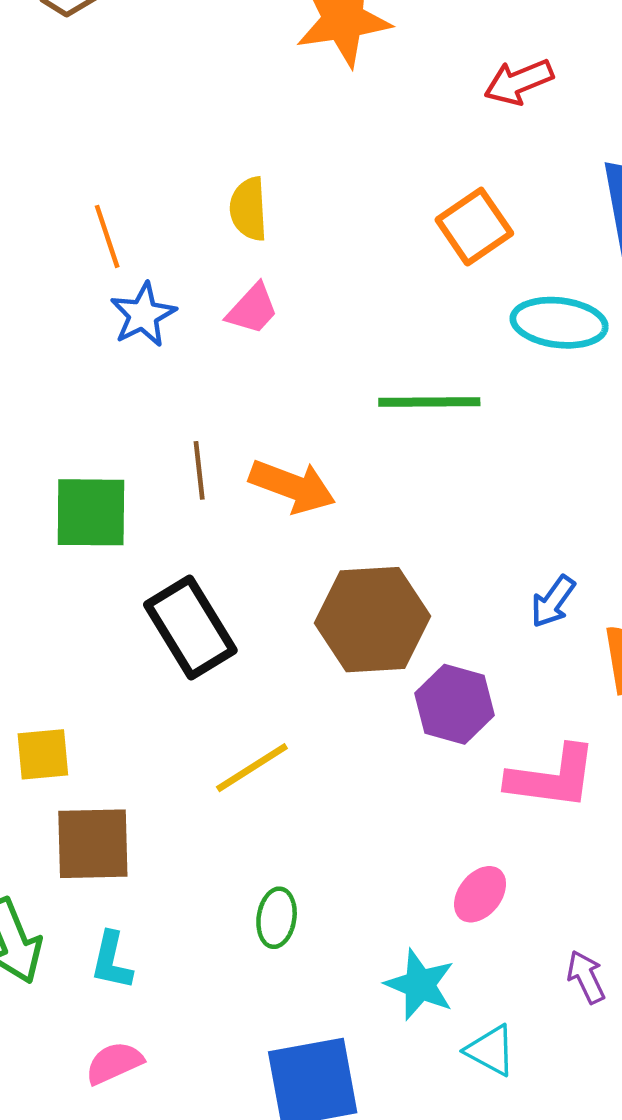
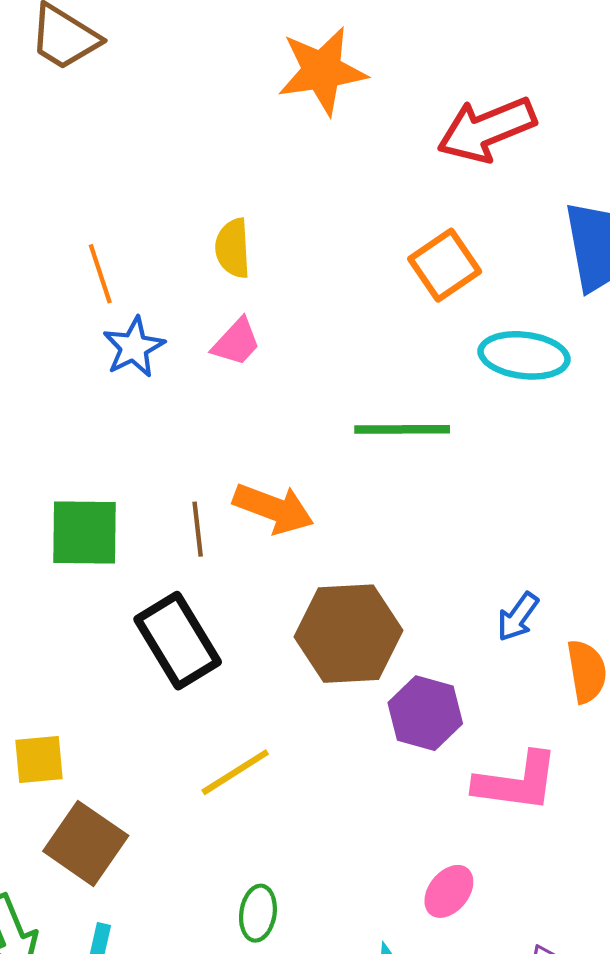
red arrow: (519, 82) -> (486, 129), size x1.5
brown line: (199, 470) -> (198, 529), moved
brown square: (93, 844) -> (86, 843), turned 36

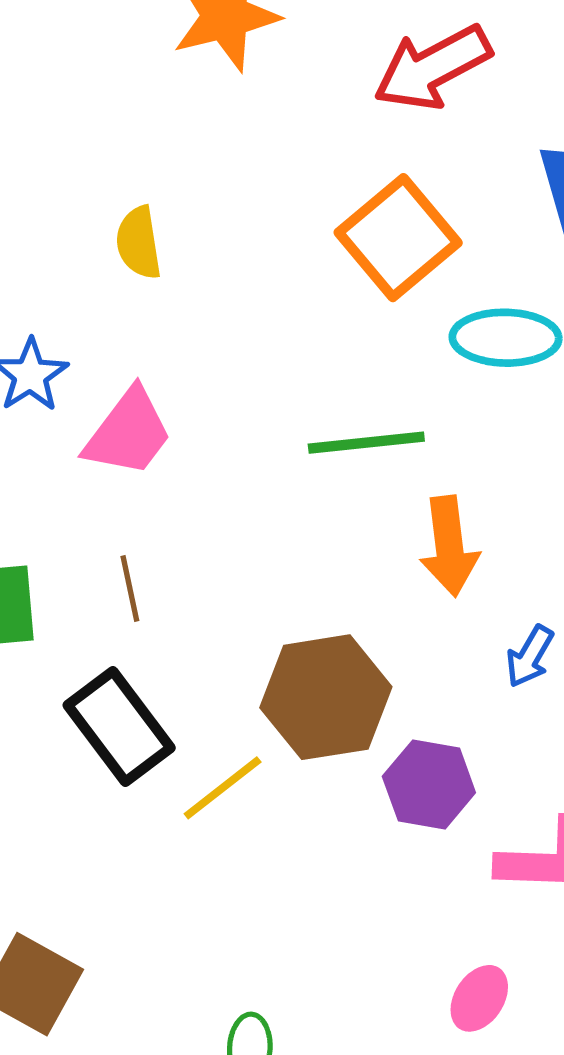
orange square: (445, 265) -> (398, 238), size x1.4
pink trapezoid: (236, 342) -> (128, 433), moved, size x1.5
orange arrow: (273, 508) -> (449, 546), moved, turned 68
yellow line: (235, 772) -> (223, 788), moved

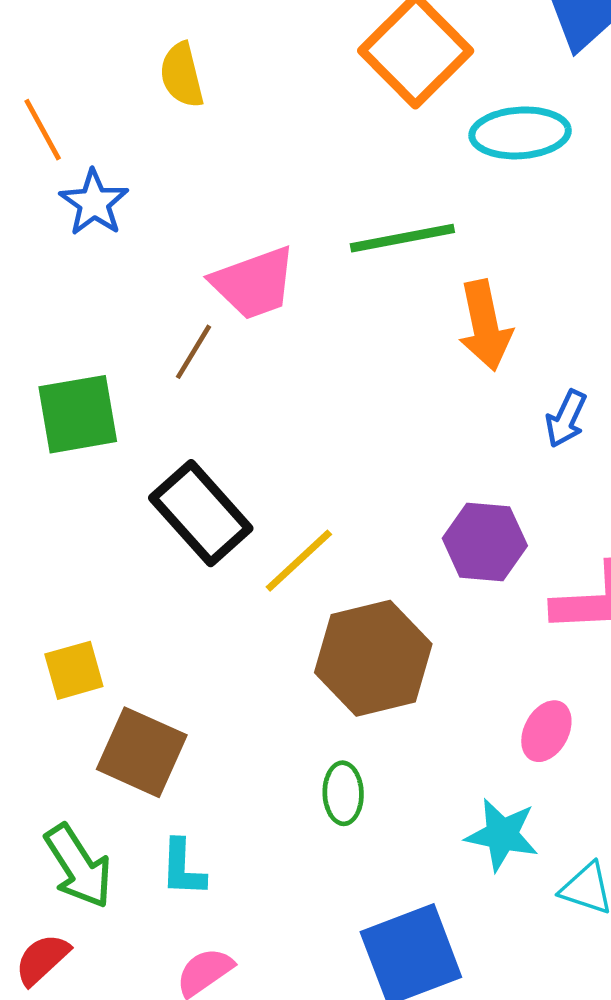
pink trapezoid: (128, 433) -> (254, 283), moved, turned 38
brown line: (130, 588) -> (193, 352), moved, turned 48
brown hexagon: (326, 697) -> (373, 658), moved

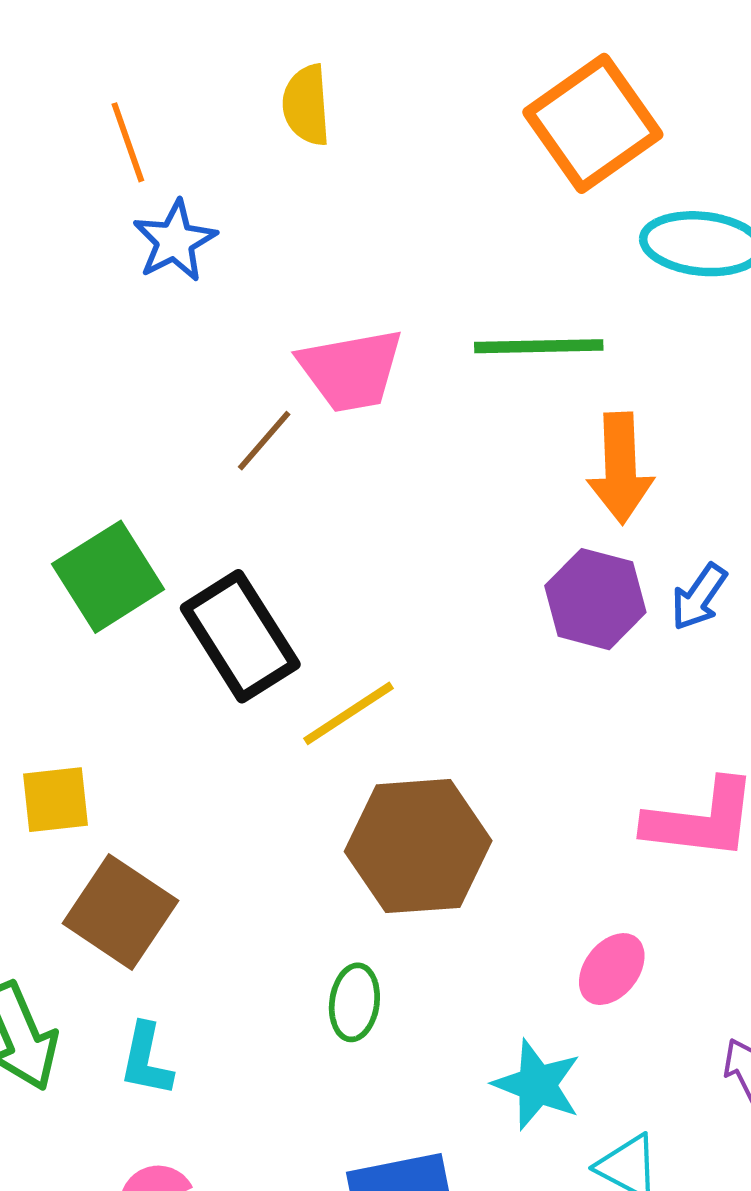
green square: (78, 414) -> (108, 577), moved, turned -32
purple hexagon: (485, 542) -> (595, 599), moved

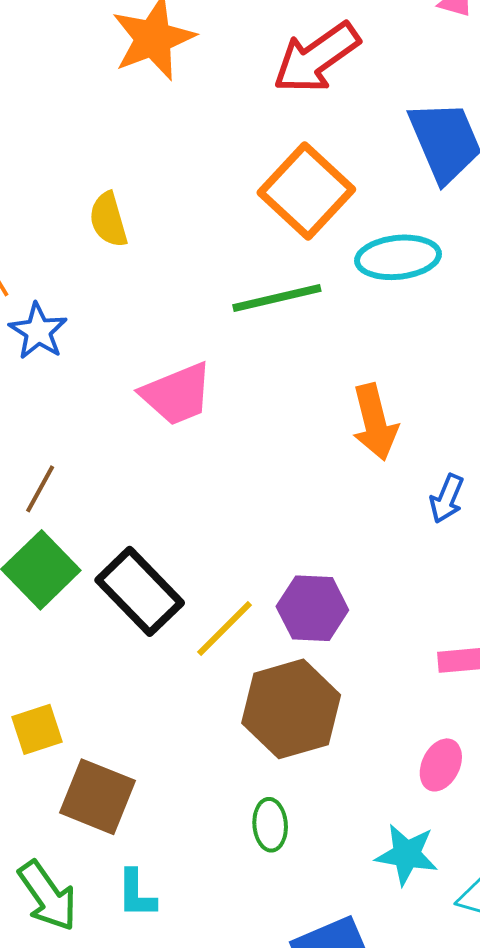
green line: (539, 346) -> (277, 298), moved
brown line: (264, 441) -> (40, 489), moved
purple hexagon: (595, 599) -> (312, 608), moved

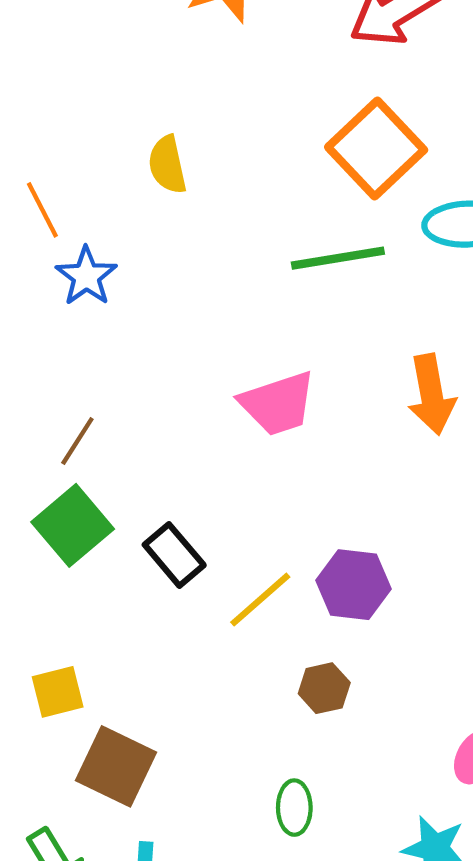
pink trapezoid: (177, 394) -> (278, 403), moved
black rectangle: (140, 591) -> (174, 555), size x0.7
brown hexagon: (291, 709) -> (324, 688), size x0.5

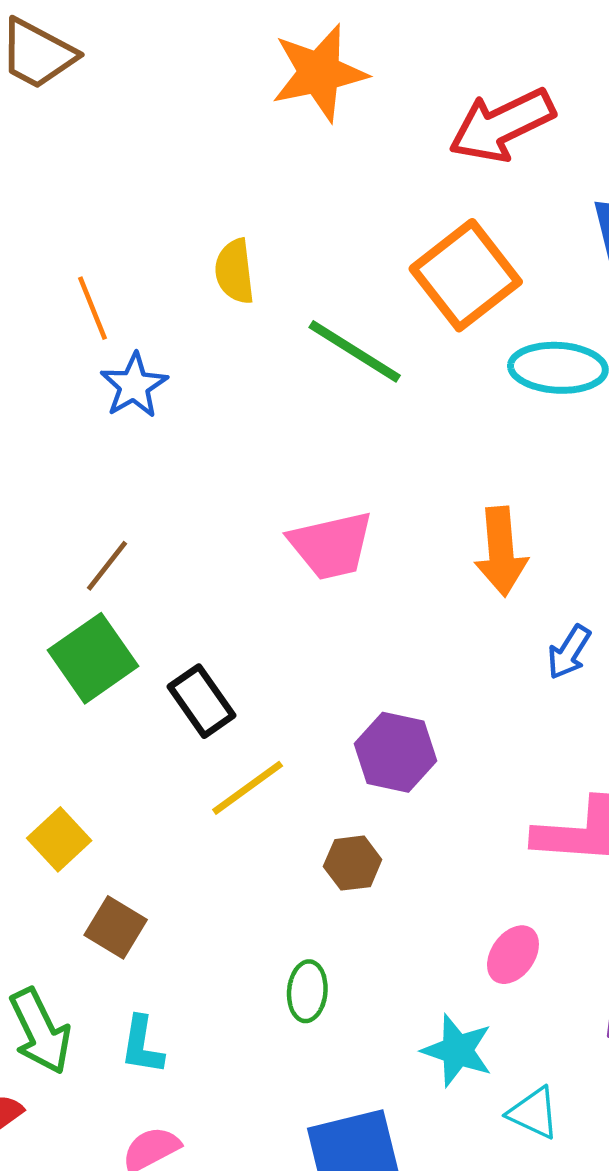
green line: (338, 258) -> (355, 351), moved, turned 36
yellow line: (260, 600) -> (248, 788), moved
yellow square: (58, 692) -> (59, 839), turned -34
brown square: (116, 766) -> (116, 927), size x0.7

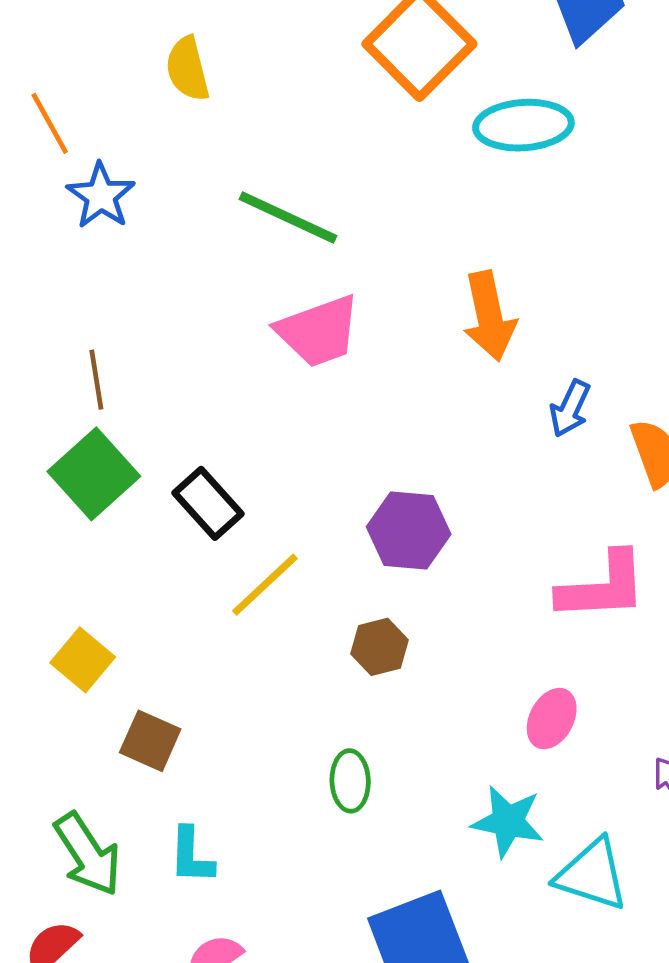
green line: (355, 351) -> (288, 217), moved
brown line: (107, 566) -> (96, 380), turned -40
cyan triangle: (534, 1113) -> (592, 875), size x1.4

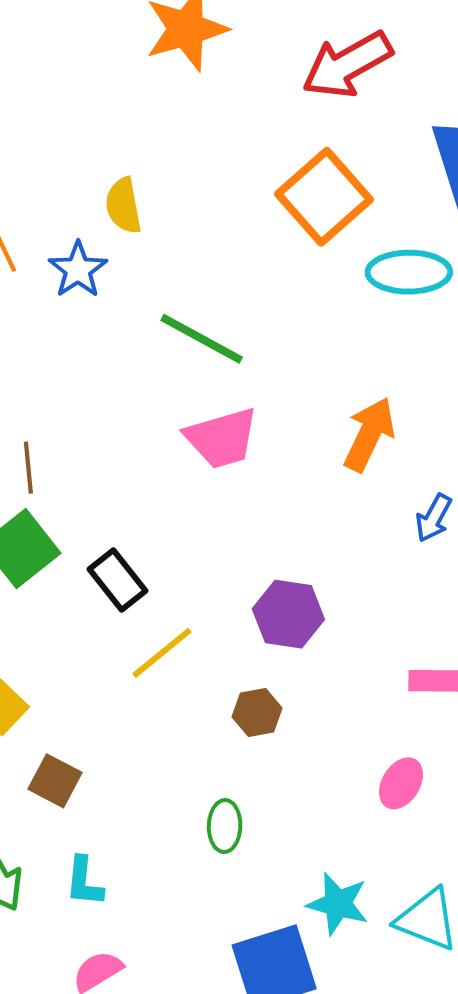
blue star: (101, 196) -> (78, 270), moved
orange arrow: (489, 316) -> (369, 434), turned -146
cyan star: (508, 821) -> (338, 904), moved

